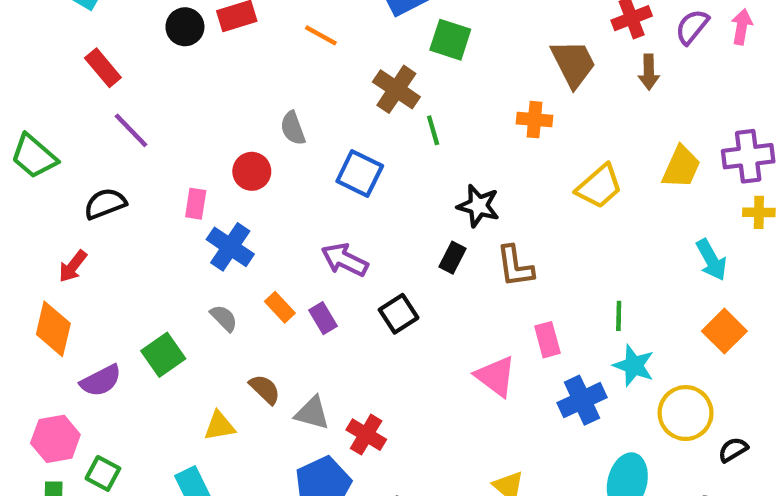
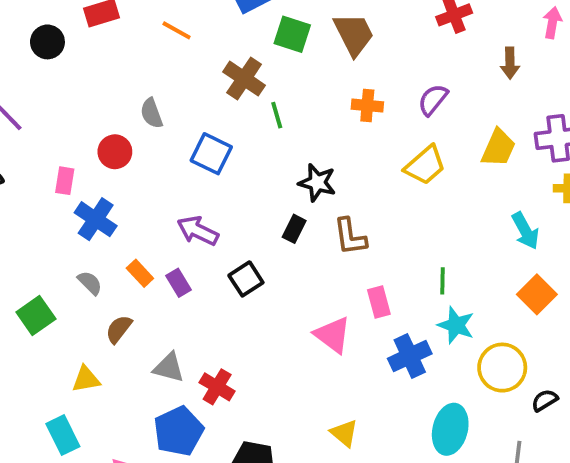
black circle: (185, 27) -> (47, 42), moved
purple semicircle: (692, 27) -> (433, 100), moved
brown trapezoid: (573, 63) -> (354, 34), moved
brown arrow: (649, 72) -> (510, 63), moved
brown semicircle: (265, 389) -> (119, 329), moved, turned -96

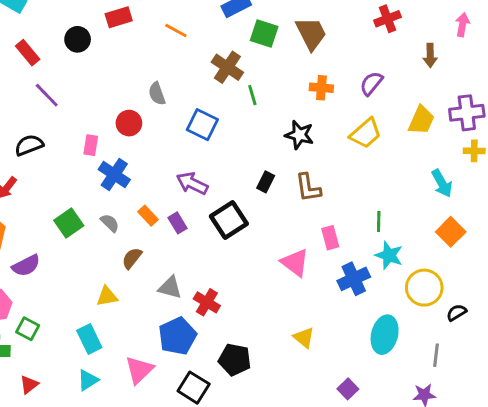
black star: (317, 183) -> (299, 135), moved
black square: (246, 279) -> (229, 220), size x1.4
green square: (36, 316) -> (69, 223), moved

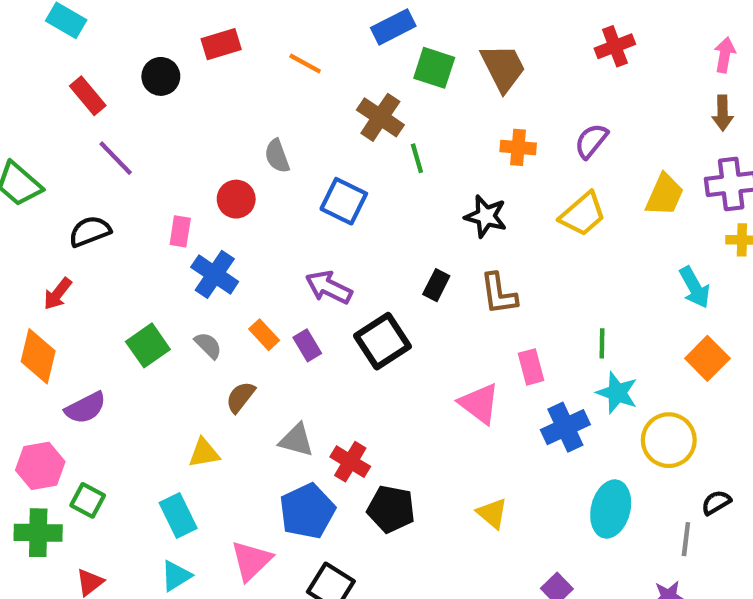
brown arrow: (430, 55) -> (723, 113), moved
black semicircle: (457, 313) -> (716, 503), moved
black pentagon: (235, 360) -> (391, 509), moved

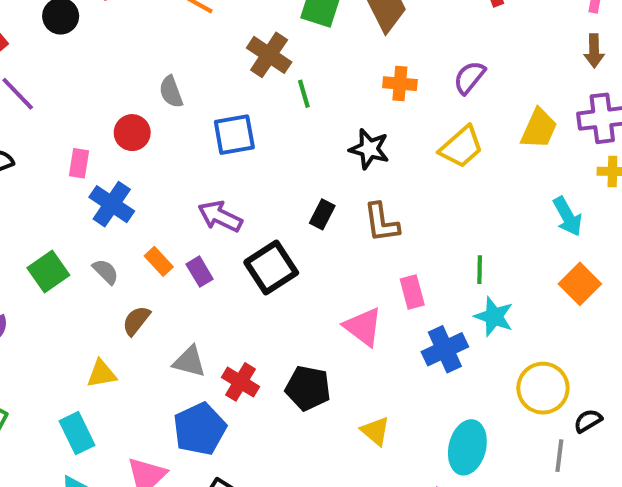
blue square: (344, 201) -> (234, 135), turned -36
yellow circle: (669, 440) -> (543, 388), moved
black pentagon: (391, 509) -> (308, 388), moved
cyan ellipse: (611, 509) -> (467, 447), moved

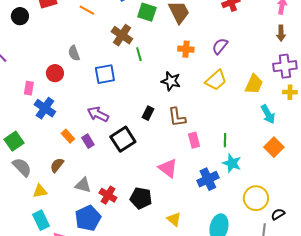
yellow trapezoid: (539, 129) -> (254, 84), moved
gray semicircle: (106, 272) -> (22, 167), moved, size x1.5
pink rectangle: (412, 292) -> (194, 140), moved
cyan rectangle: (77, 433) -> (41, 220), moved

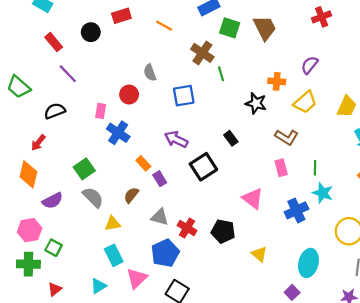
orange cross: (186, 49) -> (277, 81), moved
black rectangle: (148, 113) -> (231, 138), turned -64
brown L-shape: (177, 117) -> (287, 137), moved, turned -50
purple rectangle: (88, 141) -> (160, 179), moved

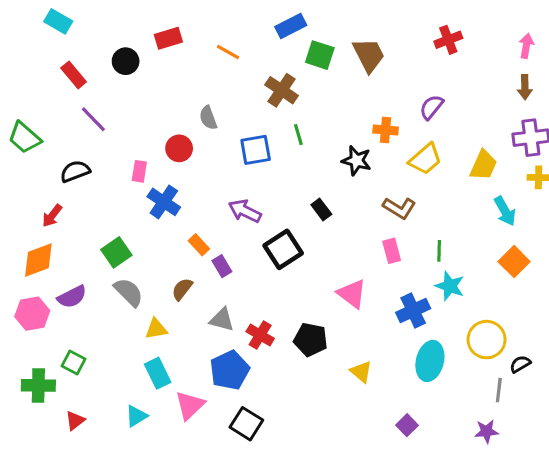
green line: (221, 74) -> (298, 135), moved
orange diamond: (28, 174) -> (38, 260), turned 56
pink hexagon: (30, 230) -> (32, 314), moved
cyan ellipse: (308, 263) -> (430, 361), moved

